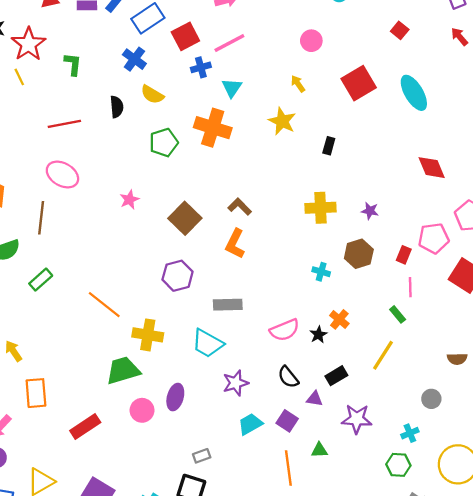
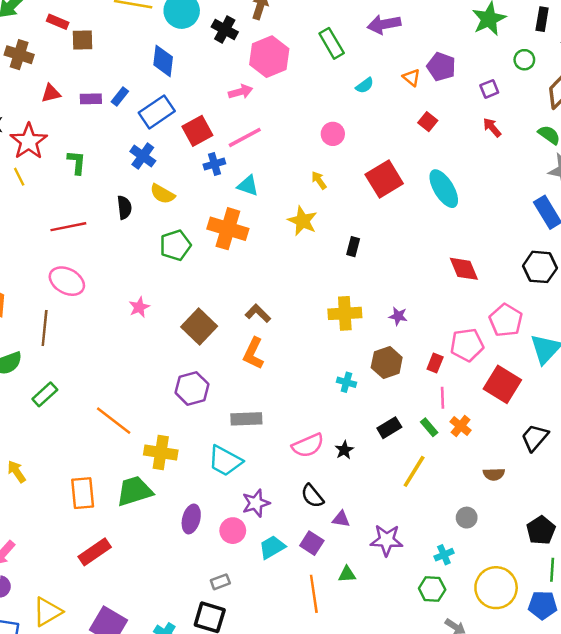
cyan triangle: (232, 88) -> (248, 186), turned -45
orange cross: (339, 319) -> (461, 426), moved
black rectangle: (336, 376) -> (389, 428), moved
orange rectangle: (36, 393) -> (83, 493), moved
pink circle: (142, 410) -> (233, 531), moved

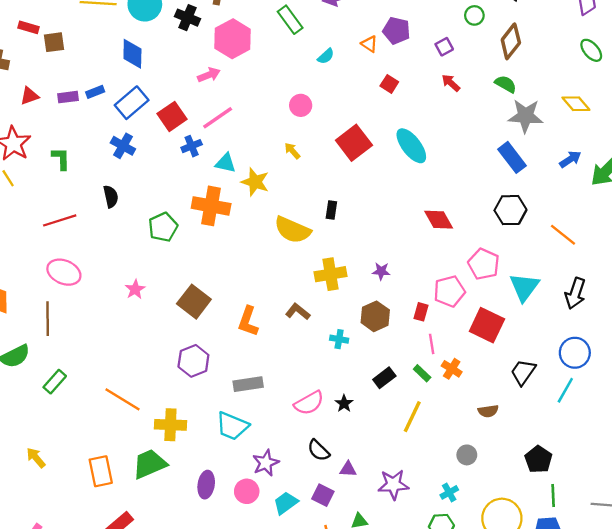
blue rectangle: (120, 97) -> (95, 92), turned 36
yellow semicircle: (162, 194) -> (292, 230), moved, size x1.5
yellow star: (302, 221) -> (255, 182), moved
brown L-shape: (258, 313) -> (298, 312), moved

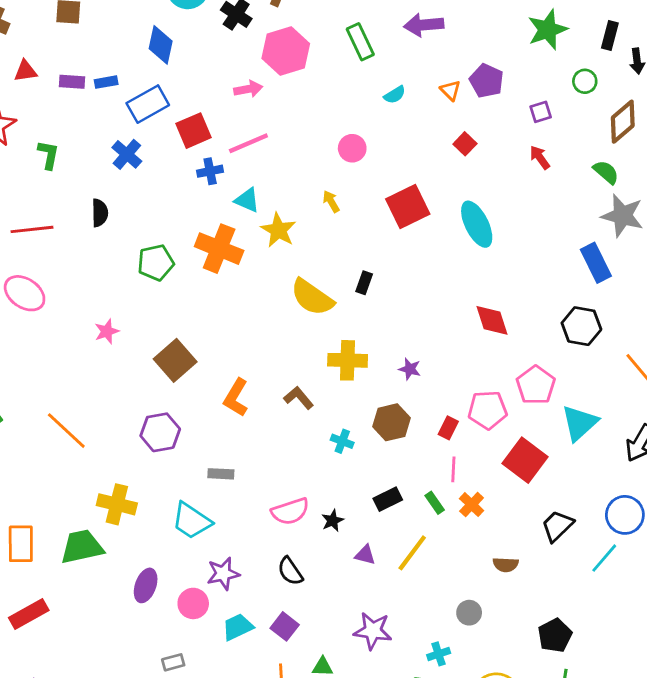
gray rectangle: (248, 384) -> (221, 474), size x0.7
orange line: (122, 399) -> (66, 431), moved
purple triangle: (348, 469) -> (365, 555), moved

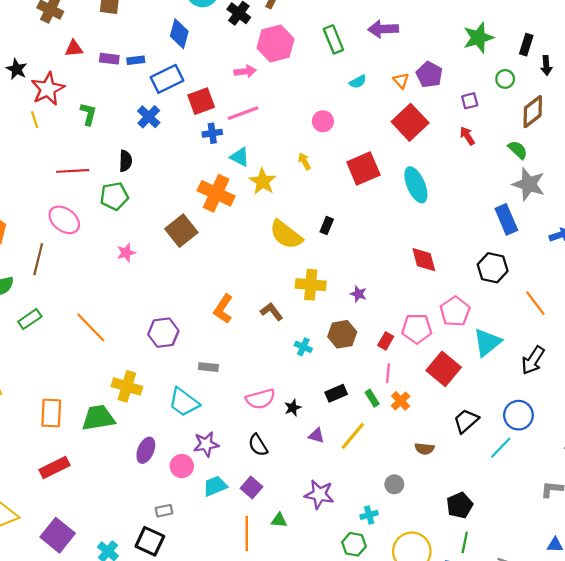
red square: (465, 144) -> (410, 122), size x2.0
green pentagon: (156, 263) -> (114, 196), moved
brown square: (175, 360) -> (181, 231), moved

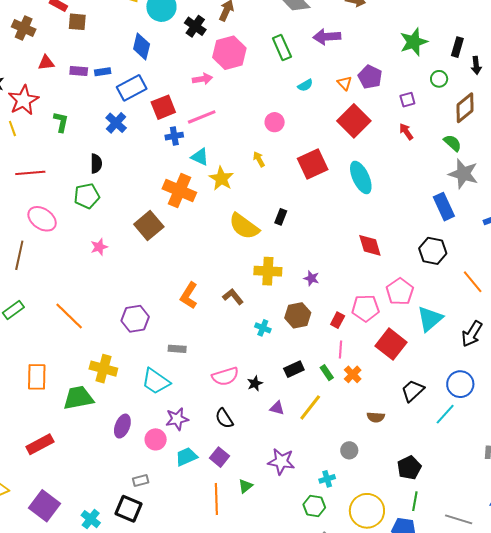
red line: (73, 171) -> (30, 173), moved
orange rectangle: (51, 413) -> (37, 377), moved
green triangle: (279, 520) -> (245, 486), turned -42

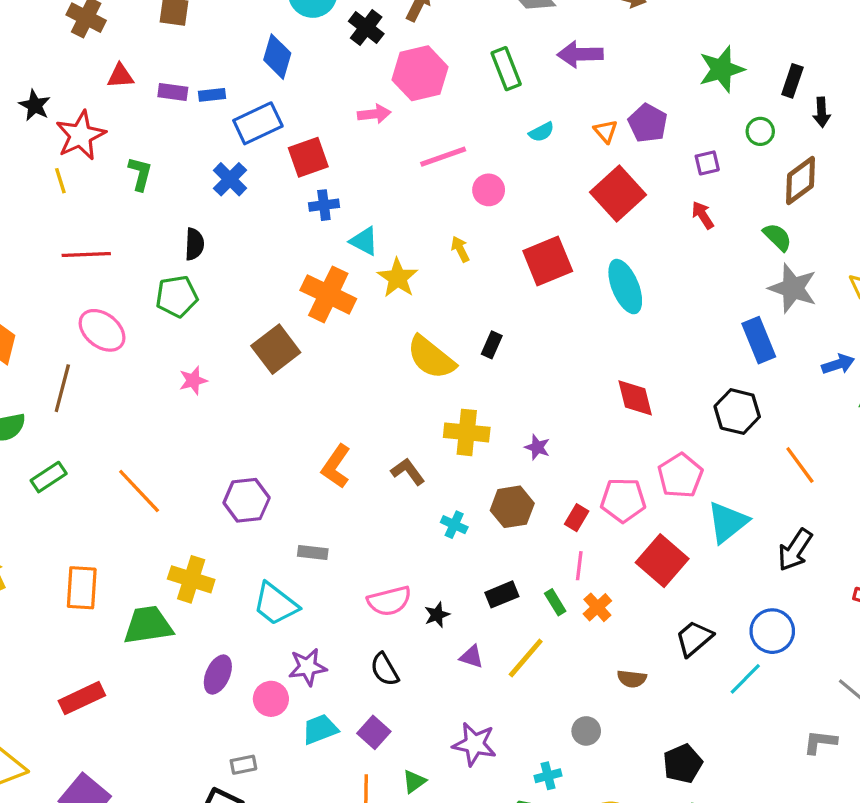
pink line: (202, 117) -> (443, 157), moved

